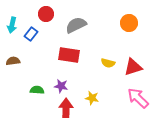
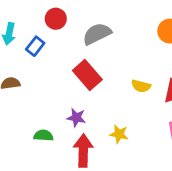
red rectangle: (69, 55) -> (87, 75), turned 40
green semicircle: (37, 90) -> (43, 135), moved

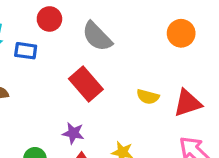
gray semicircle: (97, 34) -> (97, 36), turned -108
blue rectangle: (35, 46) -> (26, 51), turned 60

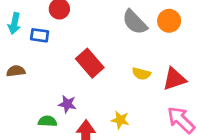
gray semicircle: (97, 36) -> (135, 22), moved
purple star: (73, 133) -> (67, 104), moved

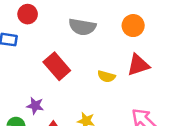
gray semicircle: (135, 22) -> (82, 27), moved, turned -36
red triangle: (174, 79) -> (138, 65), moved

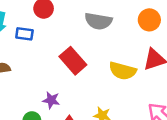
yellow semicircle: (106, 76) -> (123, 71), size x1.5

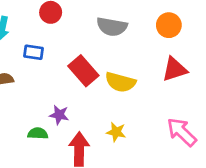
blue rectangle: (24, 34) -> (34, 52), moved
yellow semicircle: (123, 71) -> (120, 82), moved

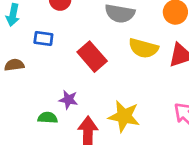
yellow semicircle: (120, 82) -> (143, 48), moved
yellow star: (116, 132) -> (124, 116), size x1.6

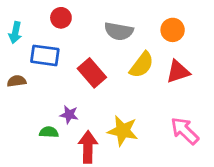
blue rectangle: (43, 39) -> (45, 55), size x1.5
yellow semicircle: (143, 48) -> (142, 65), turned -68

